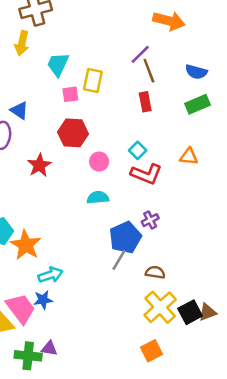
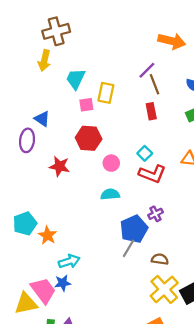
red star: (39, 165) -> (59, 166), turned -30
orange star: (26, 245) -> (48, 235), size x0.7

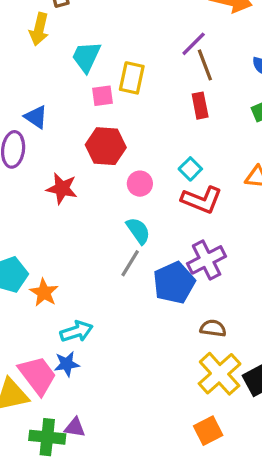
cyan semicircle: (110, 194) -> (138, 231), turned 60
purple cross: (156, 214) -> (207, 260), size x1.6
gray line: (129, 248) -> (130, 263), moved

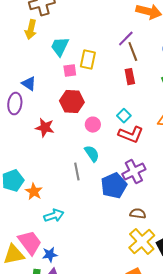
gray line: (130, 263) -> (77, 172), moved, turned -42
blue star: (67, 364) -> (50, 255), moved

